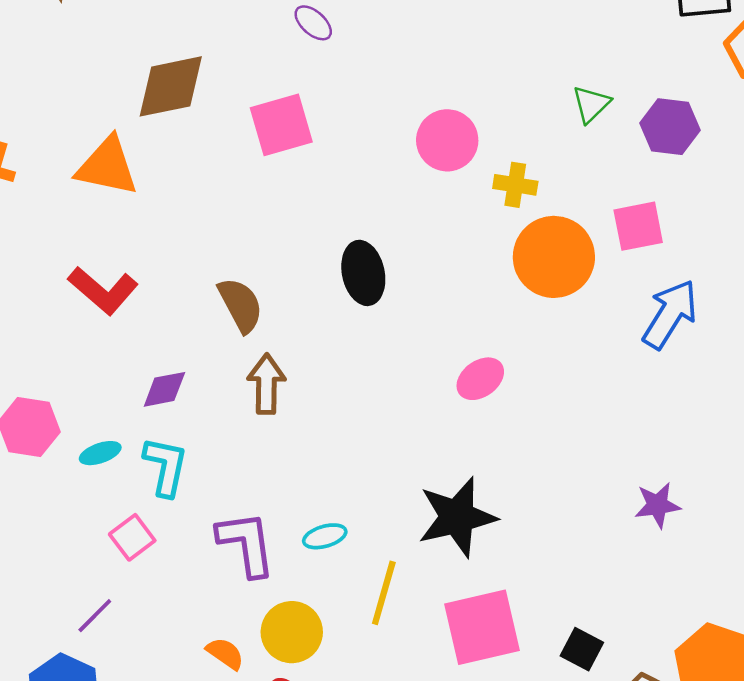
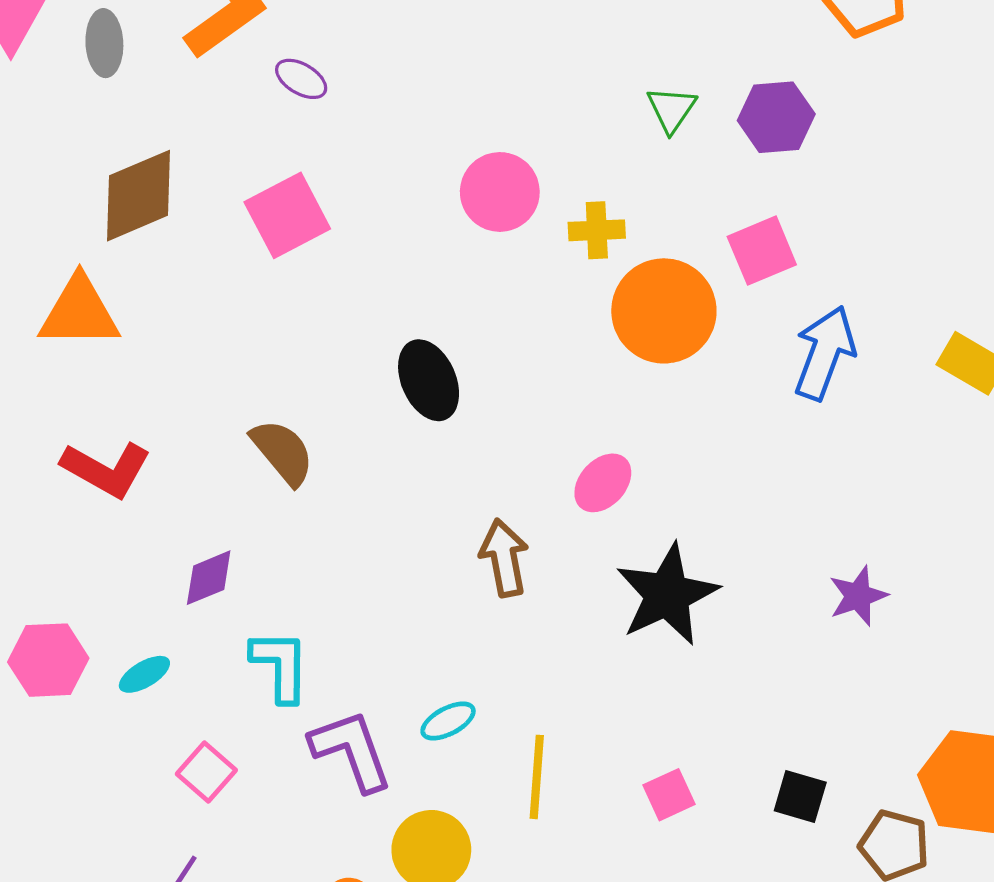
brown arrow: (266, 384) -> (504, 558), moved
cyan L-shape: (166, 466) -> (280, 666), moved
black star: (457, 517) -> (667, 595), moved
pink square: (482, 627) -> (669, 795), size x0.5

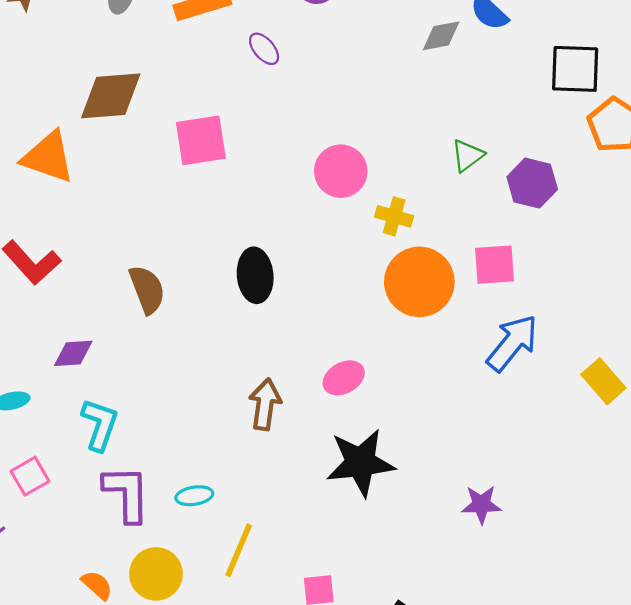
purple ellipse: (301, 79) -> (264, 49), moved

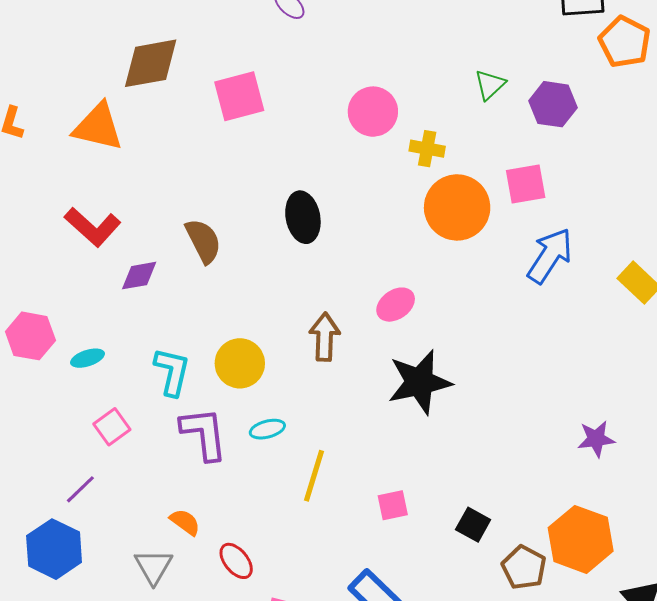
purple diamond: (73, 353) -> (139, 276), moved
purple star: (481, 504) -> (596, 439), moved
yellow circle: (156, 574) -> (240, 363), moved

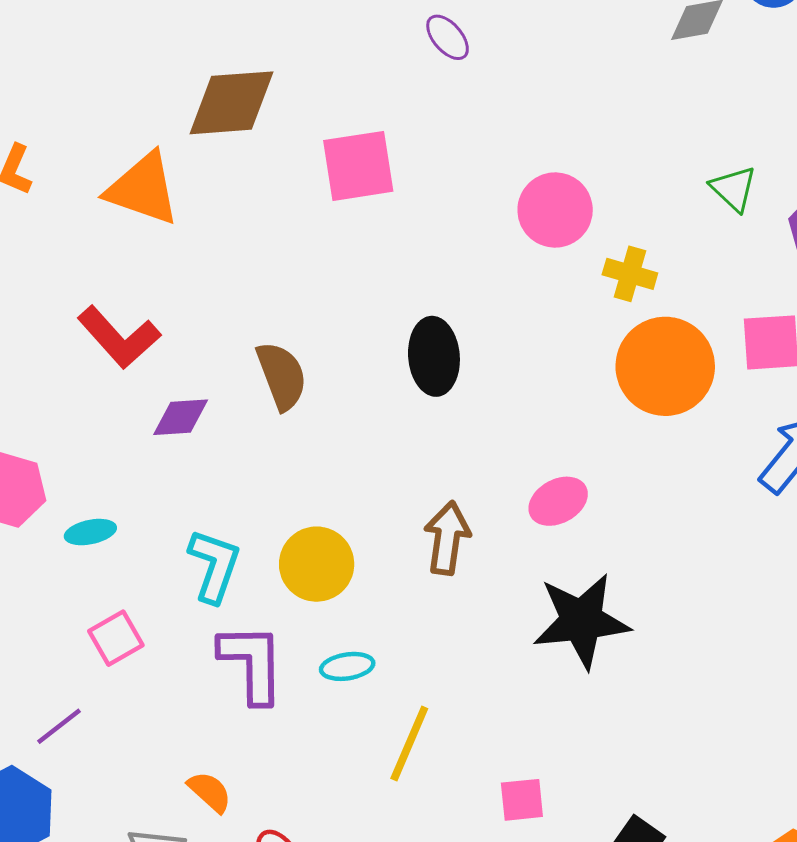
green triangle: (490, 85) -> (734, 189), turned -40

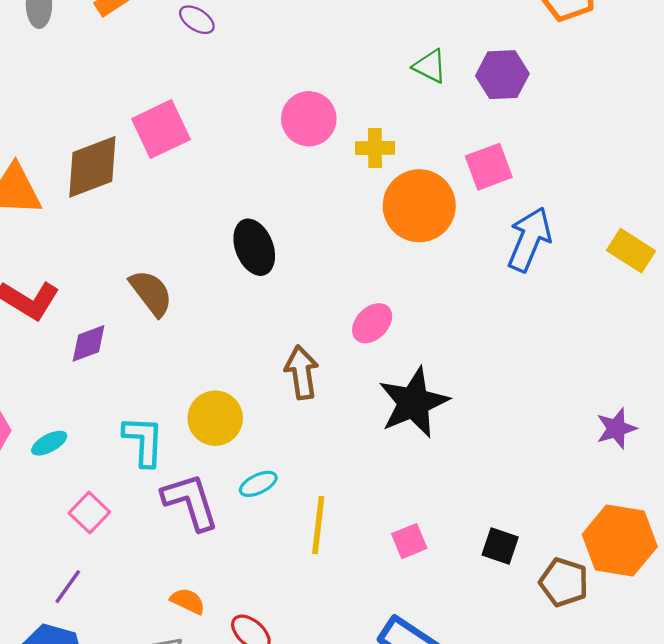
brown diamond: (231, 103) -> (92, 167), moved

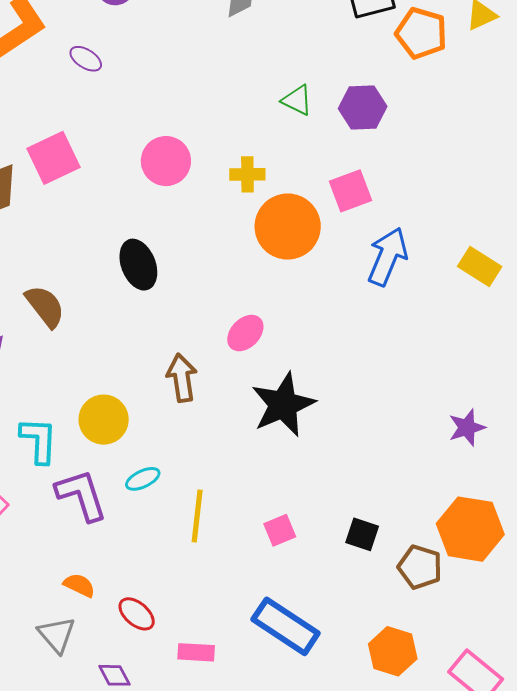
pink circle: (309, 119) -> (166, 161), moved

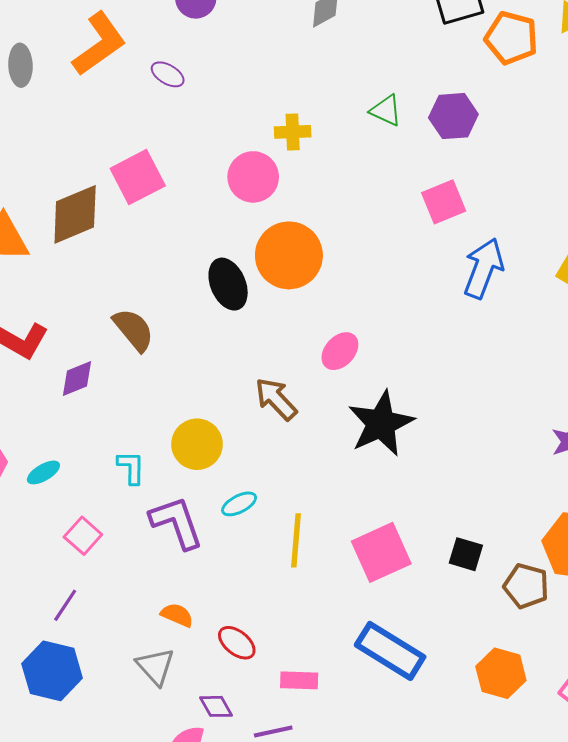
yellow cross: (247, 174) -> (293, 132), moved
orange circle: (288, 227) -> (289, 255), moved
brown arrow: (182, 378) -> (276, 399), turned -33
cyan L-shape: (39, 440) -> (131, 468), size x0.7
pink square: (280, 530) -> (381, 552), size x1.8

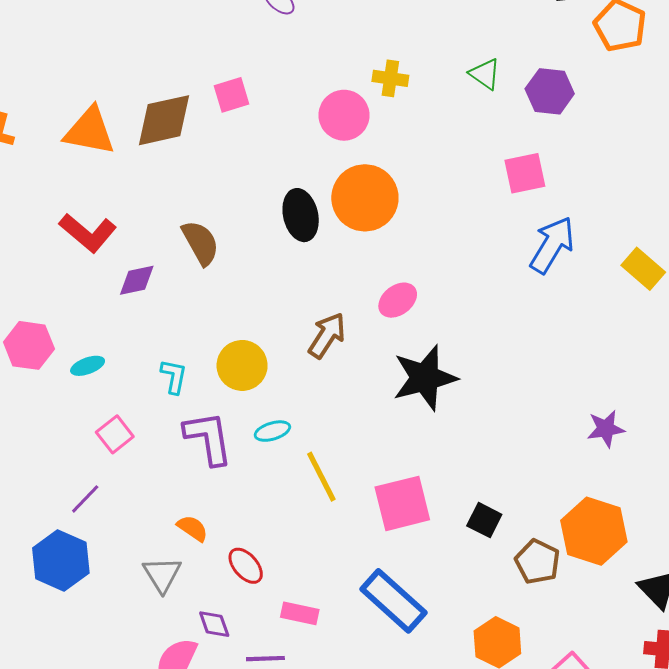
pink square: (138, 177) -> (232, 95), size x0.7
brown arrow: (276, 399) -> (327, 335), turned 66
yellow line: (296, 540) -> (321, 477), turned -42

